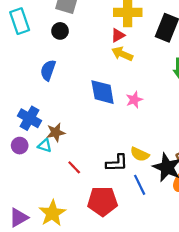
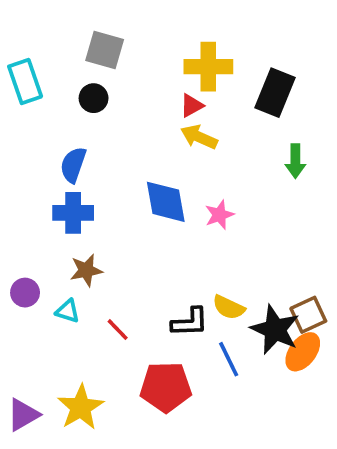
blue cross: (29, 118) -> (73, 213), moved, turned -30
cyan triangle: (45, 146) -> (68, 311), moved

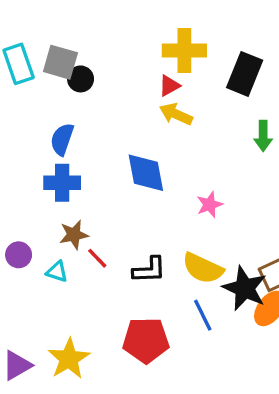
gray square: (105, 50) -> (60, 62), moved
pink star: (219, 215) -> (210, 205), moved
yellow semicircle: (229, 307) -> (203, 268), size x1.4
black L-shape: (190, 322) -> (149, 270), moved
red line: (118, 330) -> (97, 258), moved

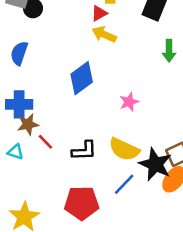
blue diamond: (146, 173) -> (82, 78), turned 64
blue cross: (62, 183) -> (19, 104), moved
blue line: (203, 315) -> (124, 184), turned 70

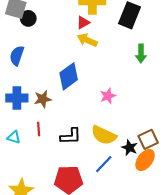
brown star: (28, 124) -> (43, 99), moved
red line: (45, 142) -> (39, 129), turned 40
black star: (155, 164) -> (130, 148), size x0.6

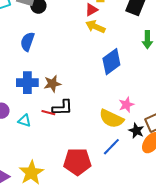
blue diamond: (69, 76) -> (111, 62), moved
pink star: (108, 96) -> (126, 105), moved
red line: (39, 129) -> (48, 113), turned -72
black L-shape: (71, 136) -> (62, 108), moved

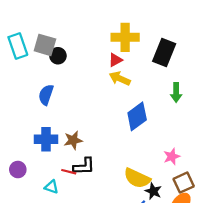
pink star: (126, 105) -> (172, 157), moved
cyan triangle: (24, 121) -> (51, 187), moved
black star: (136, 131) -> (153, 191), moved

